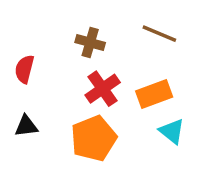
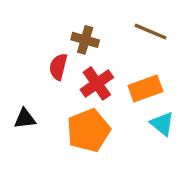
red semicircle: (24, 69) -> (58, 67), moved

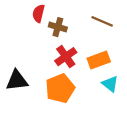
red semicircle: (58, 67) -> (38, 13), moved
black triangle: (25, 119) -> (17, 80), size x1.5

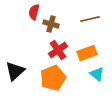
brown line: (102, 21) -> (90, 19), turned -36
black triangle: (17, 80) -> (15, 71), turned -35

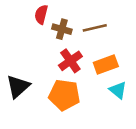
brown line: (90, 19) -> (95, 28), moved
orange pentagon: (53, 78) -> (64, 95), turned 30

